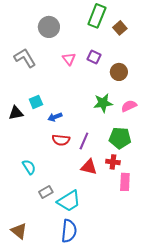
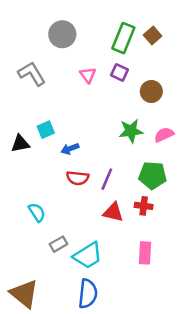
green rectangle: (97, 16) -> (123, 38), moved
pink rectangle: (125, 182) -> (145, 253), moved
brown triangle: (19, 231) -> (24, 294), size x1.4

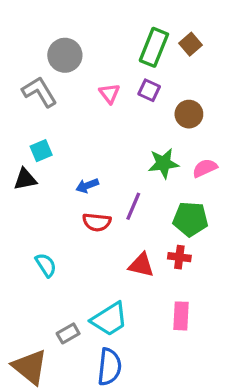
gray circle: (62, 34) -> (65, 55), moved
cyan square: (46, 130) -> (41, 151), moved
purple line: (107, 179) -> (133, 206), moved
gray rectangle: (58, 244) -> (68, 333), moved

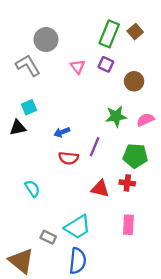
gray rectangle: (68, 333) -> (48, 237), turned 56

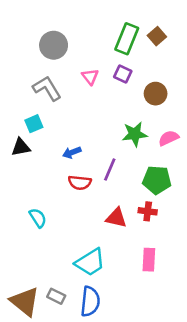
gray L-shape: (28, 65) -> (47, 88), moved
gray rectangle: (48, 237) -> (56, 296), moved

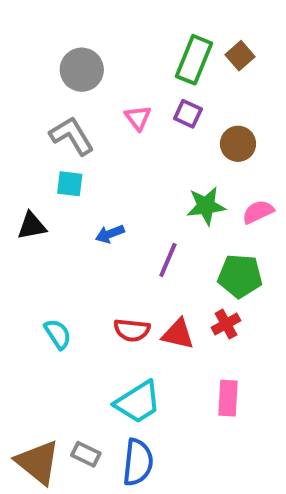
cyan square: (34, 124) -> (70, 184), moved, turned 30
red semicircle: (80, 183) -> (132, 330), moved
red cross: (148, 211) -> (226, 324), turned -36

